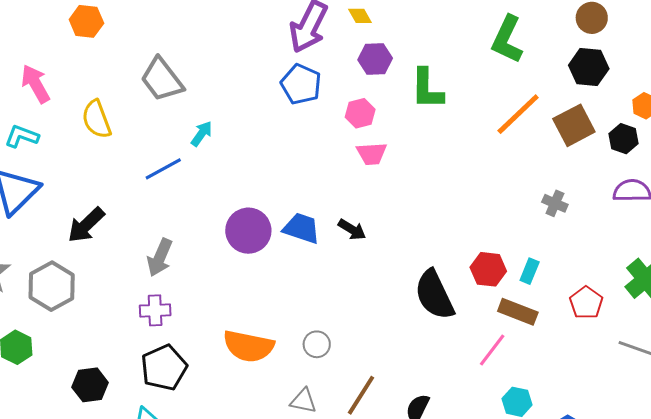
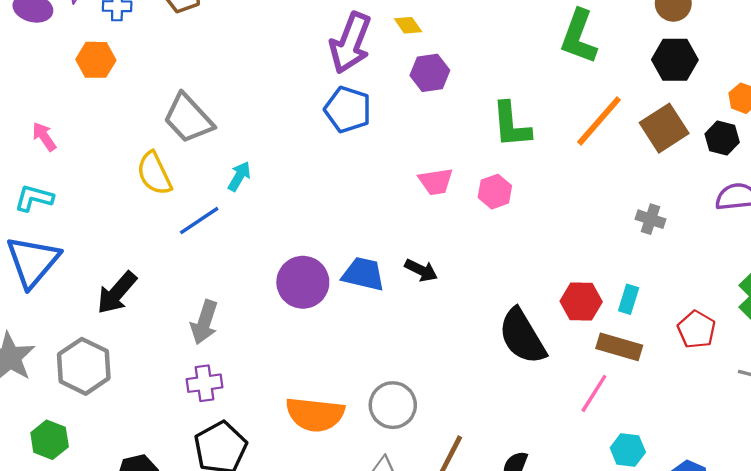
pink arrow: (35, 84) -> (44, 137), size x0.7
green L-shape: (427, 89) -> (511, 125), moved
pink hexagon: (360, 113) -> (495, 192), moved
yellow semicircle: (97, 119) -> (154, 173), moved
gray circle: (317, 344) -> (393, 405), size x1.5

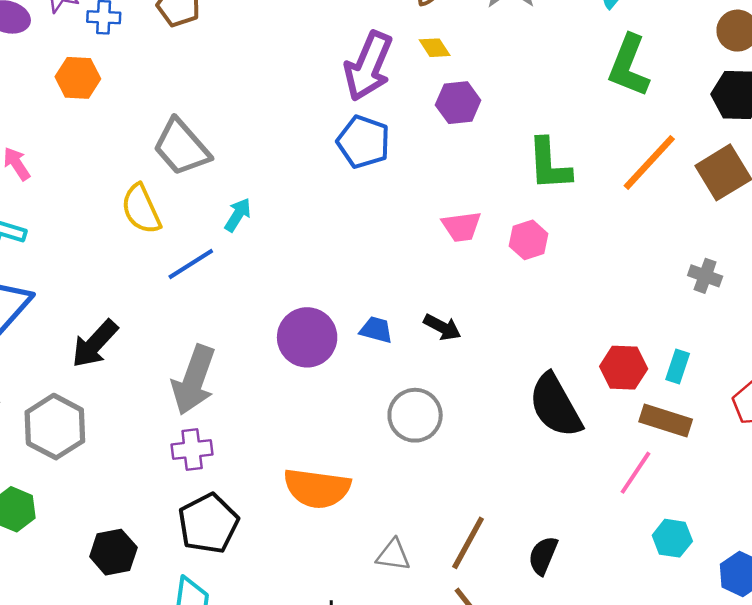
blue trapezoid: (363, 274) -> (376, 330), size x0.7
gray arrow: (204, 322) -> (194, 380), size x1.4
gray circle: (393, 405) -> (415, 415), moved

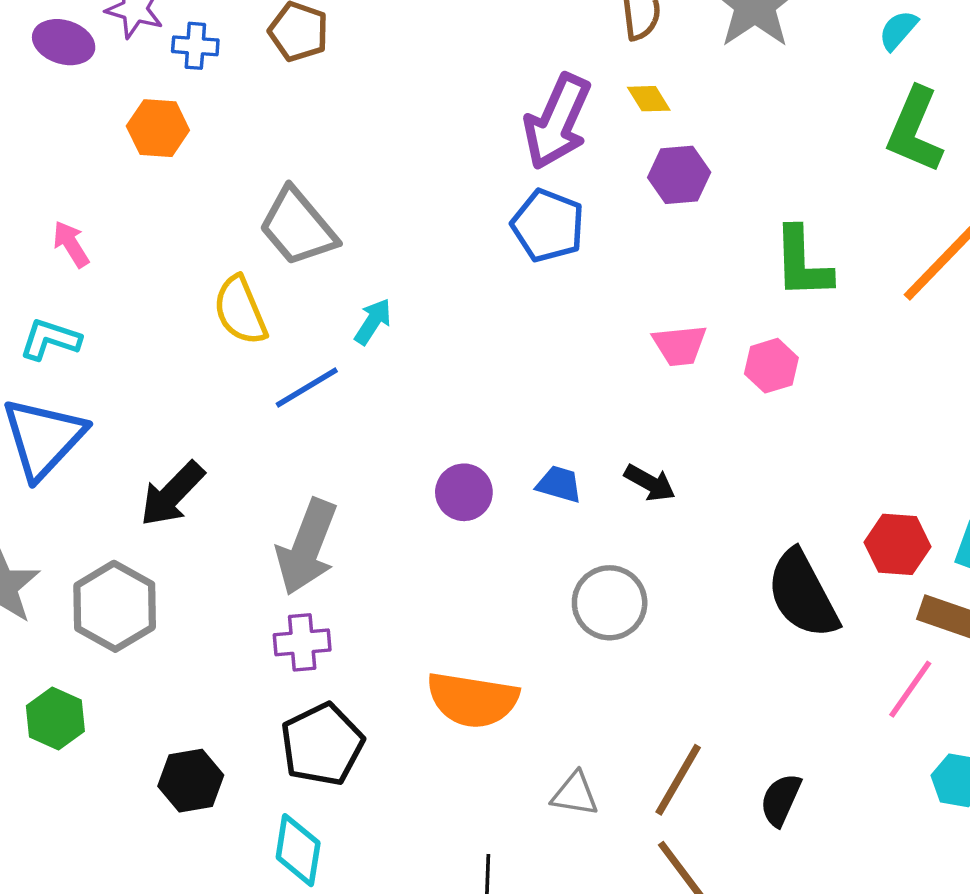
purple circle: (307, 337) -> (464, 492), size x0.7

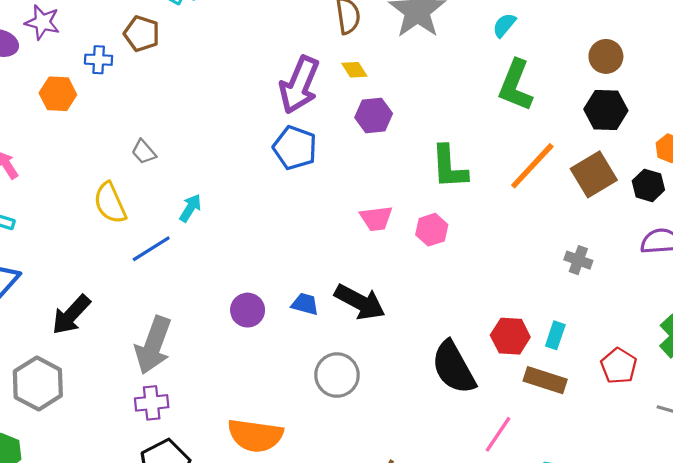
blue cross: (195, 46) -> (99, 60), moved
gray trapezoid: (298, 227) -> (144, 152), size x0.5
black arrow: (650, 483) -> (360, 302), size x1.6
pink line: (910, 689) -> (498, 434), moved

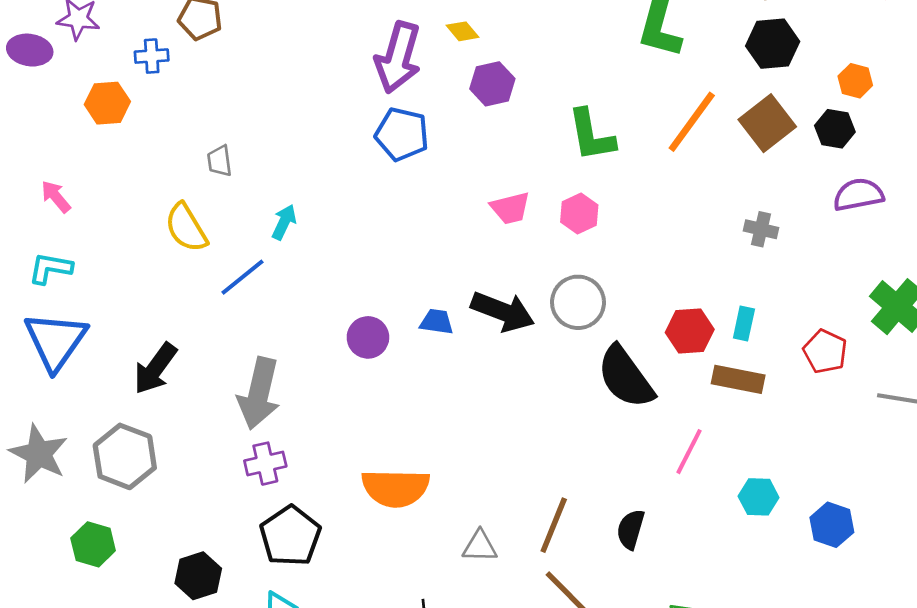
gray trapezoid: (144, 152) -> (220, 161), turned 40
gray circle: (337, 375) -> (578, 302), moved

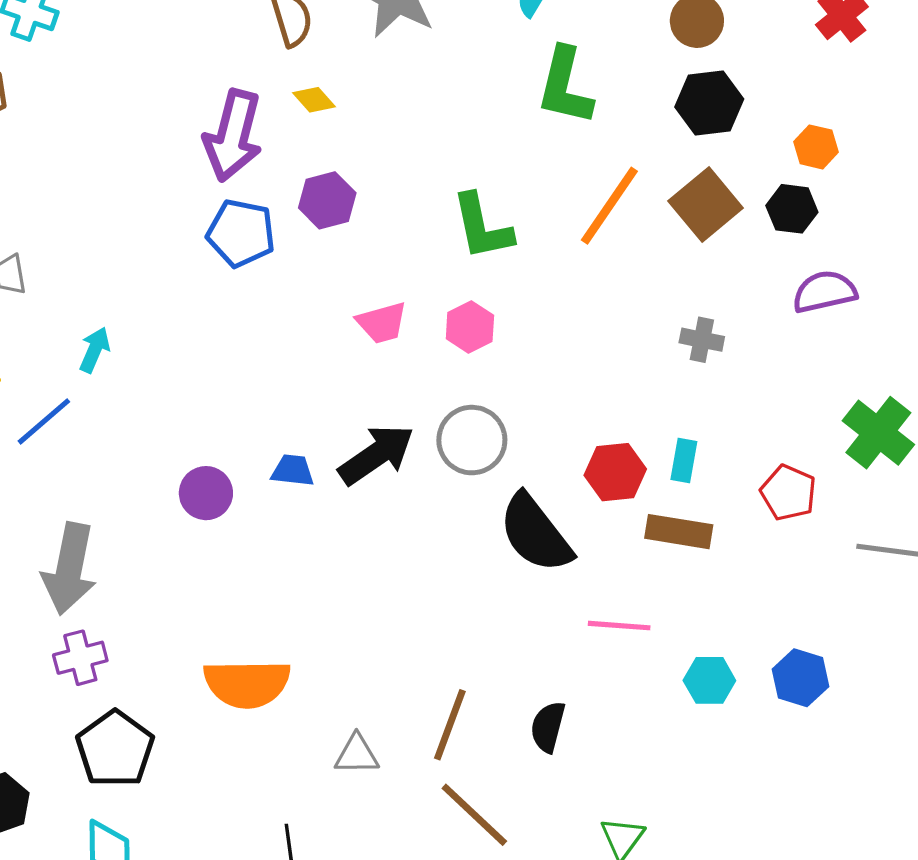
purple hexagon: (492, 84) -> (327, 200), moved
black arrow: (503, 311) -> (376, 455), turned -54
pink line: (689, 452) -> (619, 626), turned 69
blue hexagon: (832, 525) -> (801, 678), moved

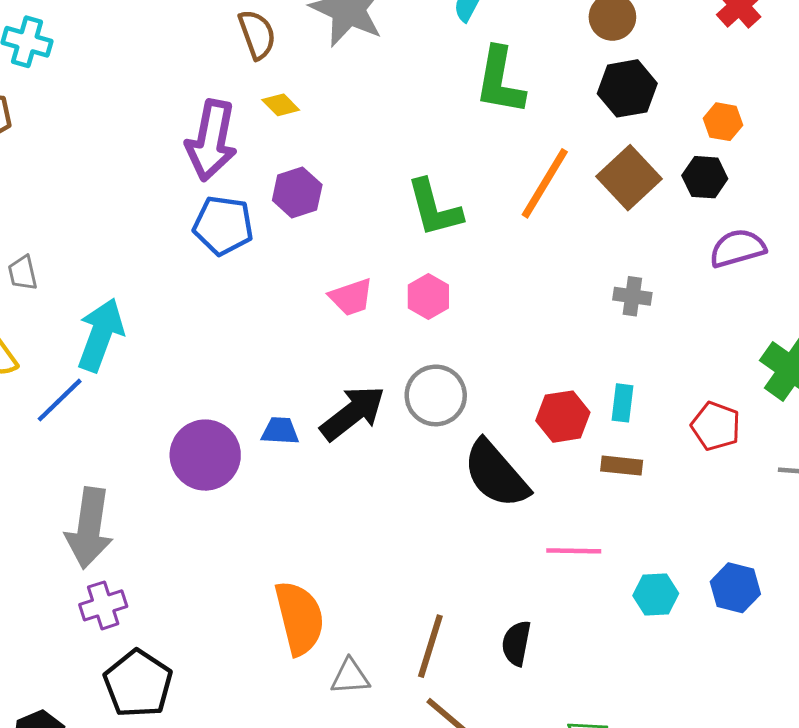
cyan arrow: (94, 350) -> (101, 335), size x1.8
purple circle: (206, 493) -> (205, 455), size x1.5
brown rectangle: (679, 532) -> (622, 466), size x0.7
orange semicircle: (247, 684) -> (299, 618), moved, turned -100

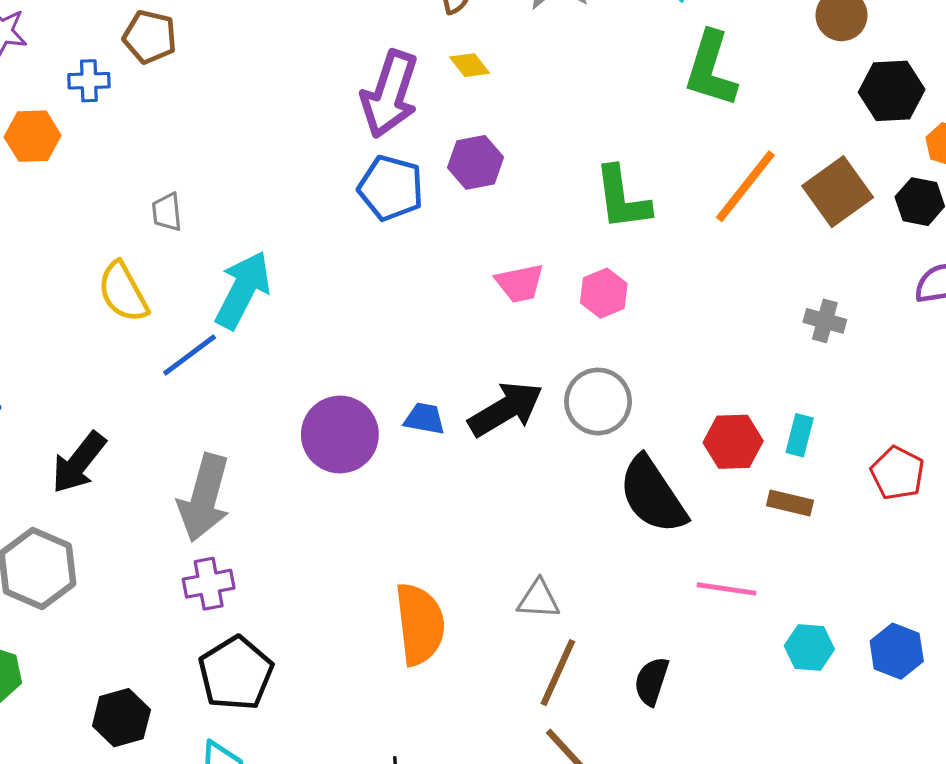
black hexagon: (627, 88) -> (892, 91), moved
gray triangle: (350, 677) -> (539, 599), moved

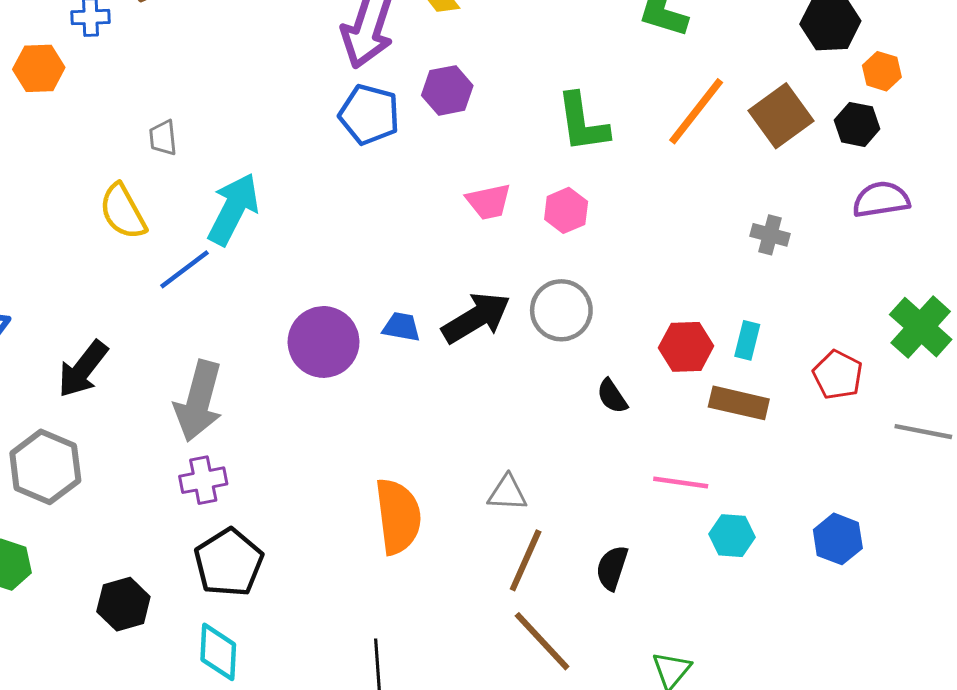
black semicircle: (653, 495) -> (612, 396), size x0.5
brown rectangle: (790, 503) -> (739, 403), size x1.4
cyan hexagon: (809, 648) -> (732, 536), moved

